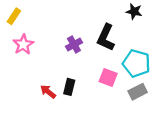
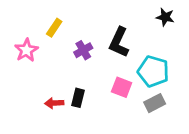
black star: (134, 11) -> (165, 17), moved
yellow rectangle: (14, 16) -> (54, 28), moved
red arrow: (48, 92) -> (54, 103), turned -42

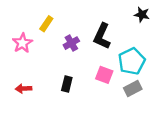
cyan pentagon: (153, 71) -> (132, 61), turned 30
red arrow: (54, 103) -> (24, 89), moved

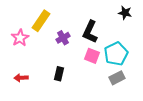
yellow rectangle: (46, 24) -> (41, 21), size x1.5
pink square: (104, 75) -> (92, 56), moved

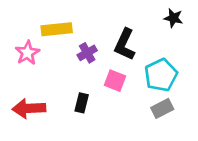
yellow rectangle: (41, 21) -> (57, 29), turned 50
pink square: (92, 56) -> (115, 81), moved
red arrow: (21, 78) -> (29, 108), size x1.6

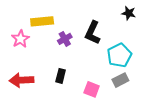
pink square: (115, 81) -> (92, 89), moved

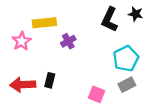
black L-shape: (93, 33) -> (110, 19), moved
black rectangle: (61, 76) -> (50, 80), moved

